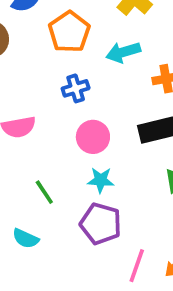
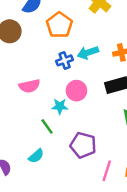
cyan arrow: (123, 52) -> (88, 53), moved
cyan star: (101, 180) -> (60, 106), moved
cyan semicircle: (26, 238) -> (36, 156), turned -63

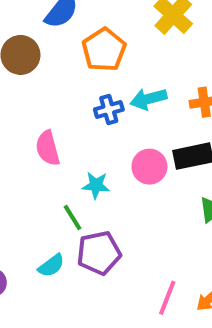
pink semicircle: (29, 86) -> (48, 148), turned 84
pink circle: (76, 91) -> (149, 167), moved
purple pentagon: (83, 145) -> (99, 253), moved, turned -30

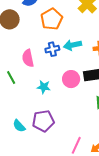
pink semicircle: (48, 148) -> (28, 58), moved
green line: (73, 217) -> (11, 78), moved
cyan semicircle: (51, 266) -> (19, 126), turned 80

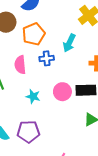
orange pentagon: (52, 19) -> (34, 34), moved
cyan arrow: (73, 45) -> (69, 43), moved, turned -60

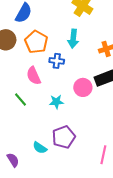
blue cross: (47, 58) -> (57, 61), turned 32

